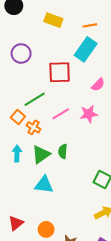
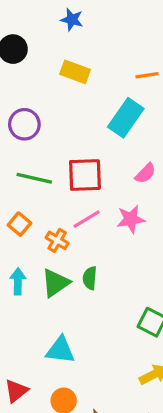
orange line: (90, 25) -> (147, 75), moved
red square: (60, 72) -> (85, 175), moved
green line: (35, 99) -> (34, 178), moved, turned 45
orange cross: (34, 127) -> (57, 240), moved
cyan triangle: (44, 185) -> (60, 350), moved

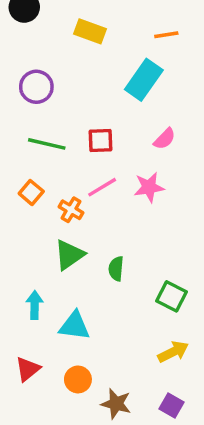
red square: (85, 175) -> (100, 140), size x0.7
green semicircle: (90, 278) -> (116, 269), moved
cyan arrow: (18, 281) -> (35, 305), moved

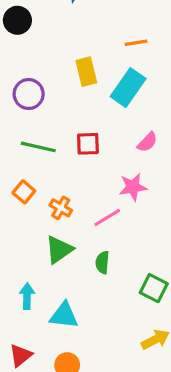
yellow rectangle: (90, 31) -> (86, 72), moved, turned 56
orange line: (166, 35) -> (136, 43), moved
pink line: (102, 187) -> (107, 218), moved

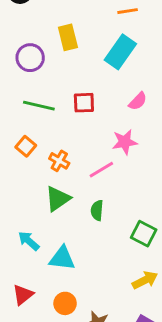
yellow rectangle: (86, 72) -> (68, 37), moved
cyan arrow: (27, 296) -> (29, 241), turned -50

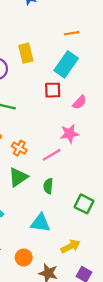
red square: (84, 103) -> (53, 90), moved
cyan triangle: (62, 258) -> (40, 223), moved
yellow arrow: (145, 280) -> (71, 246), moved

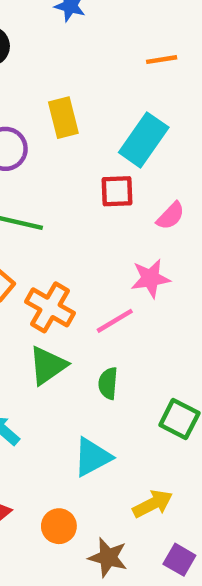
orange line: (72, 33) -> (162, 60), moved
orange cross: (19, 148) -> (50, 307), size x1.5
cyan triangle: (40, 223) -> (92, 457), turned -35

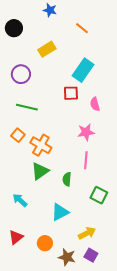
orange line: (162, 60) -> (82, 28), moved, turned 48
yellow rectangle: (63, 118) -> (47, 49), moved, turned 72
pink semicircle: (171, 216) -> (95, 104), turned 120
pink line: (115, 321) -> (86, 160), moved, turned -54
purple square: (179, 560) -> (91, 255), moved

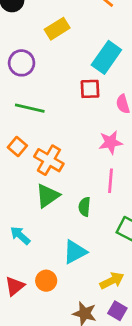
orange circle: (45, 243) -> (46, 281), moved

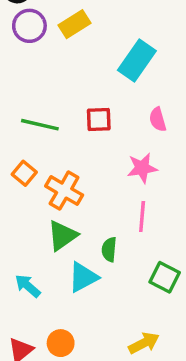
purple circle: (22, 63) -> (29, 26), moved
red square: (90, 89) -> (99, 119), moved
cyan triangle: (75, 252) -> (83, 277), moved

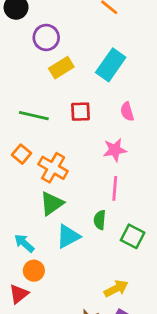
yellow rectangle: (74, 24) -> (61, 68), moved
purple circle: (29, 26) -> (46, 37), moved
green semicircle: (109, 249) -> (100, 220), moved
orange circle: (61, 343) -> (34, 271), moved

